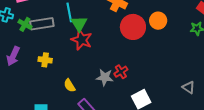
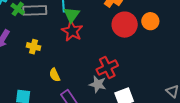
red cross: (121, 72) -> (107, 67), size x1.5
gray star: (105, 77) -> (98, 84), moved

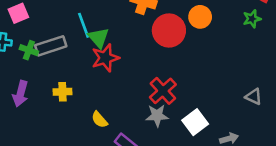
red star: (72, 31) -> (105, 58), turned -30

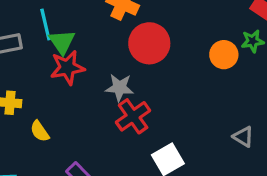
orange circle: (200, 17) -> (224, 55), moved
gray star: (157, 115) -> (120, 88), moved
yellow semicircle: (99, 120) -> (40, 131), moved

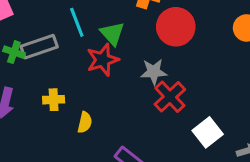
green triangle: (62, 42) -> (112, 34), moved
yellow semicircle: (40, 131) -> (85, 122), turned -125

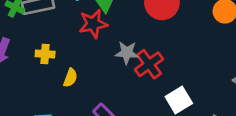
gray star: (154, 72) -> (127, 53), moved

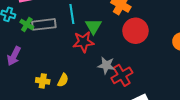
yellow cross: (45, 54) -> (43, 81), moved

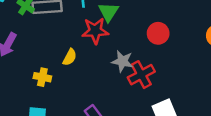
red circle: (135, 31) -> (158, 33), moved, size x0.7
yellow semicircle: (63, 80) -> (70, 57), moved

